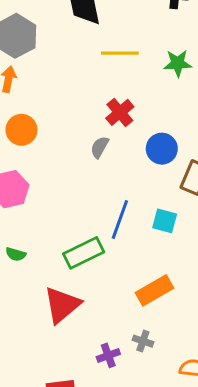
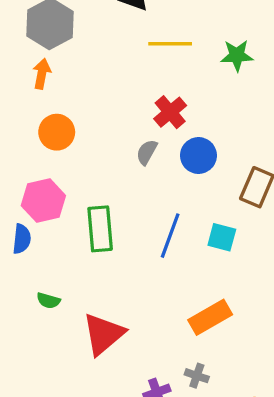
blue circle: (162, 149) -> (198, 156), moved
green rectangle: (84, 253) -> (100, 229), moved, turned -69
green semicircle: (16, 254) -> (48, 301), moved

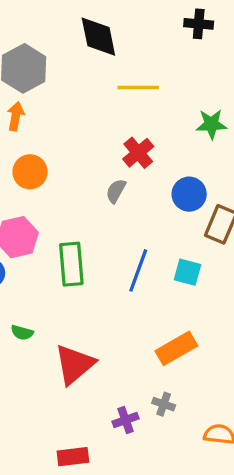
green star: (237, 55) -> (211, 124), moved
blue circle: (198, 156) -> (189, 194), moved

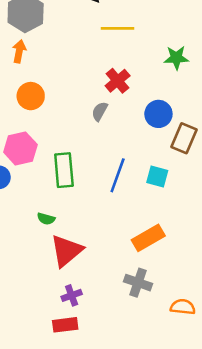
green semicircle: (22, 333) -> (46, 219), moved
gray cross: (164, 404) -> (138, 283), size x1.5
purple cross: (125, 420) -> (72, 295), moved

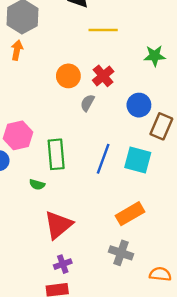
orange circle: (31, 96) -> (68, 76), moved
cyan square: (157, 177) -> (138, 160), size x1.4
green semicircle: (46, 219) -> (37, 185), moved

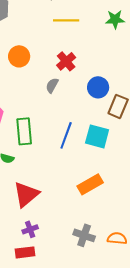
green star: (155, 56) -> (115, 19), moved
orange circle: (68, 76) -> (19, 56), moved
gray cross: (121, 253) -> (84, 235), moved

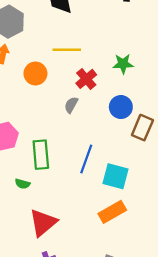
green star: (115, 19) -> (123, 64), moved
yellow line: (66, 20) -> (67, 50), moved
cyan square: (97, 136) -> (115, 176), moved

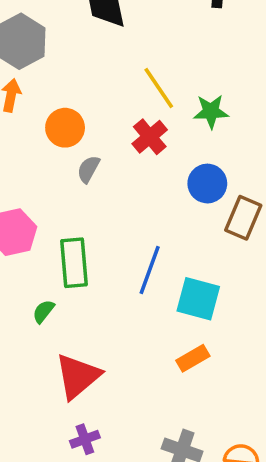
yellow line: (67, 50) -> (159, 88), moved, turned 56
gray semicircle: (71, 105) -> (88, 169), moved
green semicircle: (22, 184) -> (43, 311), turned 112
orange rectangle: (112, 212) -> (193, 358), size x0.7

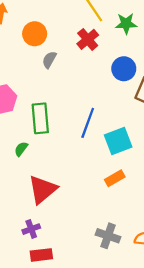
cyan square: (198, 299) -> (118, 141), turned -36
purple cross: (85, 439) -> (31, 229), moved

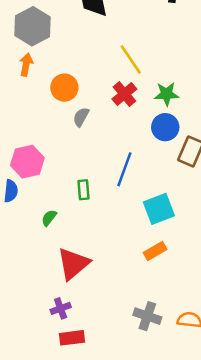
green star: (126, 24) -> (167, 94), moved
green rectangle: (40, 118) -> (84, 190), moved, size x0.6
blue line: (88, 123) -> (124, 169), moved

